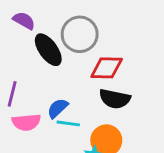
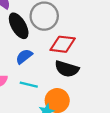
blue semicircle: (58, 108) -> (24, 56), moved

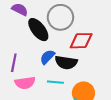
black semicircle: (67, 69) -> (66, 62), moved

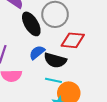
cyan line: (55, 82) -> (53, 80), moved

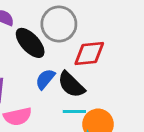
black semicircle: (55, 60) -> (71, 85), turned 40

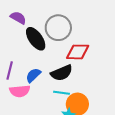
blue semicircle: (45, 79) -> (33, 75), moved
black semicircle: (71, 85) -> (62, 73), turned -75

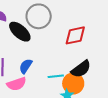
red diamond: (78, 52) -> (75, 35), moved
black semicircle: (62, 73) -> (81, 69), moved

